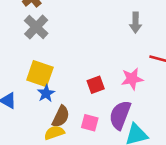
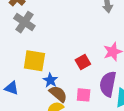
blue star: (46, 93) -> (50, 80), moved
brown semicircle: (61, 117) -> (58, 94), turned -66

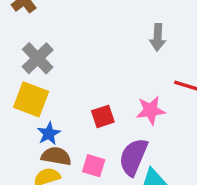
gray cross: (24, 22) -> (38, 58), moved
brown semicircle: (58, 94) -> (56, 156), turned -42

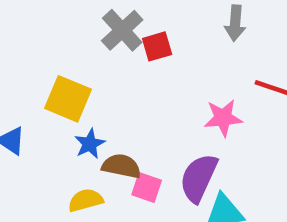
gray cross: (38, 58) -> (122, 30), moved
red square: (103, 116) -> (157, 46), moved
brown semicircle: (56, 156) -> (121, 166), moved

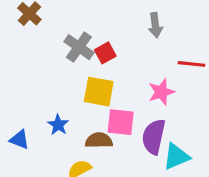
yellow square: (68, 99) -> (99, 92), moved
blue star: (90, 144) -> (58, 125), moved
pink square: (147, 188) -> (121, 122), moved, size x1.4

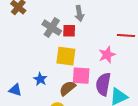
gray arrow: (155, 25) -> (79, 13), moved
red square: (105, 53) -> (69, 31), turned 32
brown semicircle: (99, 140) -> (67, 88), turned -36

